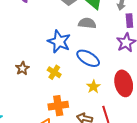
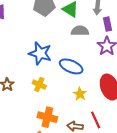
gray semicircle: (87, 23) -> (80, 31), moved
orange cross: (58, 106) -> (47, 117), turned 30

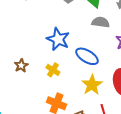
yellow star: (80, 94) -> (92, 85), size x1.5

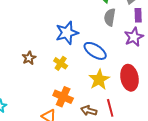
gray semicircle: (101, 22) -> (110, 17), turned -90
blue star: (58, 39) -> (67, 33), turned 30

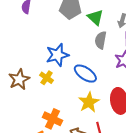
brown star: (29, 58) -> (19, 79), size x1.5
yellow cross: (61, 63) -> (47, 78), moved

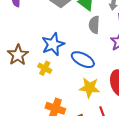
brown star: (19, 79) -> (18, 55), moved
yellow star: (89, 102) -> (90, 88), turned -30

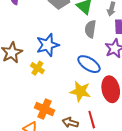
blue ellipse: (83, 60) -> (89, 64), moved

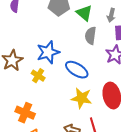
blue ellipse: (89, 64) -> (77, 70), moved
orange cross: (44, 109) -> (25, 113), moved

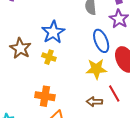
blue ellipse: (77, 70) -> (101, 41), moved, turned 50

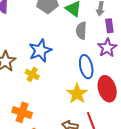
yellow star: (96, 69) -> (77, 94), turned 30

